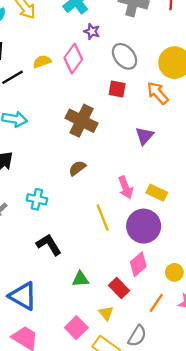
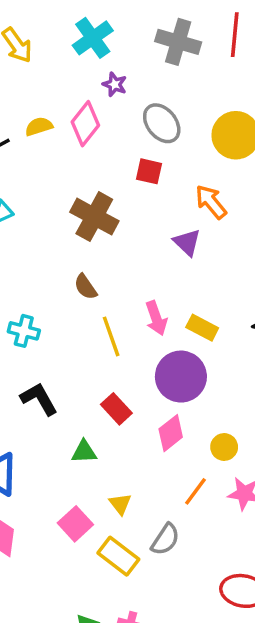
orange arrow: (158, 93) -> (211, 202), moved
purple triangle: (144, 136) -> (187, 242), turned -30
brown semicircle: (77, 168) -> (85, 287), turned -90
yellow line: (103, 217) -> (111, 336), moved
red rectangle: (119, 288) -> (116, 409), moved

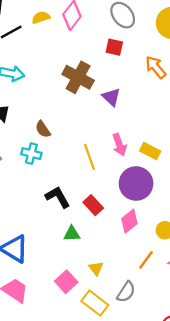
purple triangle: (187, 242) -> (111, 97), moved
brown semicircle: (85, 287) -> (43, 129), moved
black L-shape: (39, 399) -> (58, 197), moved

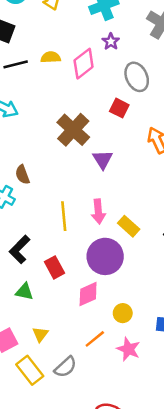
black L-shape: (58, 197) -> (20, 249), turned -120

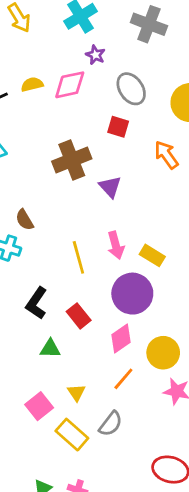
pink diamond: (84, 64) -> (70, 85), turned 36
brown cross: (73, 130) -> (72, 160), turned 36
yellow circle: (123, 313) -> (163, 353), size x1.5
orange line: (95, 339) -> (123, 379), moved

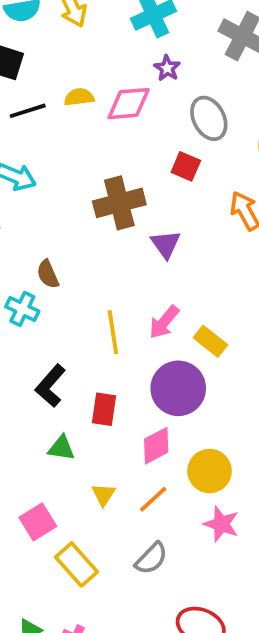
pink arrow: (116, 245) -> (164, 322), turned 48
red rectangle: (79, 316) -> (104, 409), turned 40
yellow triangle: (76, 393) -> (103, 495), moved
gray semicircle: (111, 424) -> (151, 558), moved

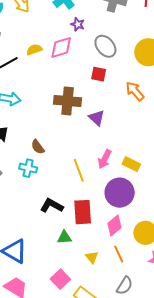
brown cross: (119, 203) -> (68, 101), turned 32
black L-shape: (50, 386) -> (52, 206), turned 90
red rectangle: (104, 409) -> (83, 212), size x1.4
orange line: (153, 499) -> (119, 254), turned -60

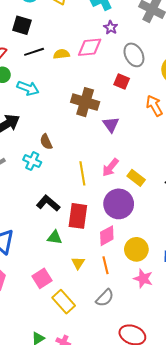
yellow semicircle: (34, 50) -> (61, 54), moved

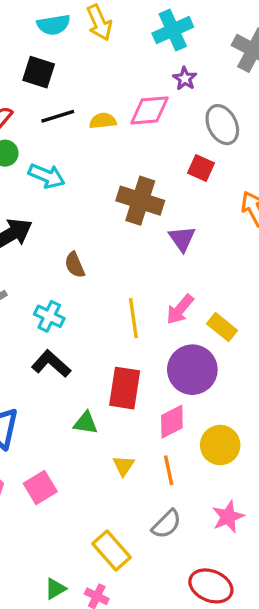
cyan cross: (32, 161) -> (49, 316), moved
black L-shape: (48, 203) -> (51, 364), moved
pink square: (42, 278) -> (40, 488), moved
pink star: (143, 279) -> (228, 517), moved, turned 30
yellow rectangle: (64, 302) -> (112, 550), moved

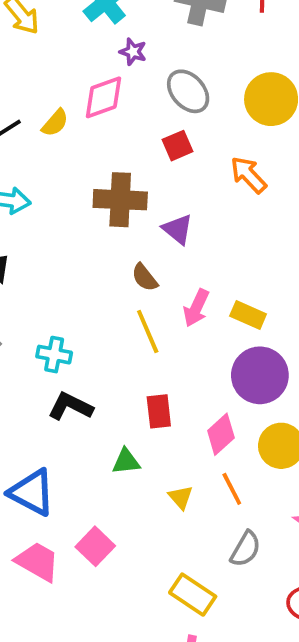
yellow semicircle: (103, 121) -> (55, 123), turned 152
red square: (201, 168) -> (178, 146), turned -32
brown semicircle: (75, 265) -> (145, 277), moved
purple circle: (192, 370) -> (260, 375), moved
red rectangle: (125, 388) -> (159, 411), size x0.7

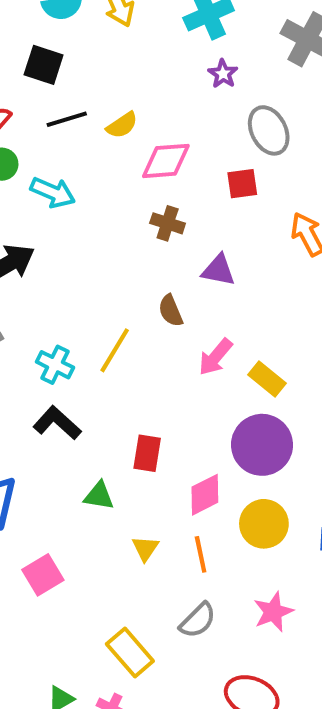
pink diamond: (103, 97) -> (166, 161), moved
brown cross: (120, 200) -> (168, 223), size x0.6
purple triangle: (178, 229) -> (218, 270), turned -44
yellow line: (148, 331) -> (115, 350), moved, turned 39

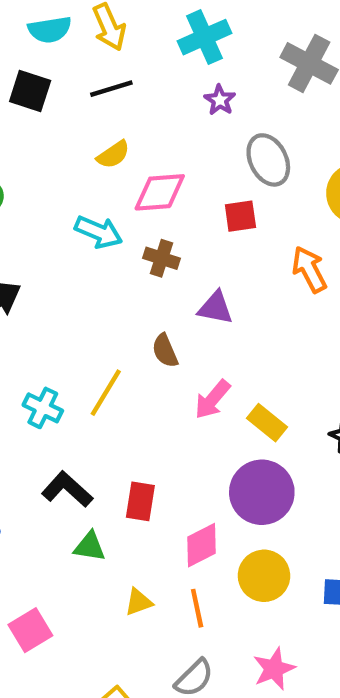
black line: (67, 119) -> (111, 89), moved
cyan arrow: (53, 192) -> (99, 232), moved
black L-shape: (57, 423) -> (67, 489), moved
yellow triangle: (145, 548) -> (139, 602), turned 36

